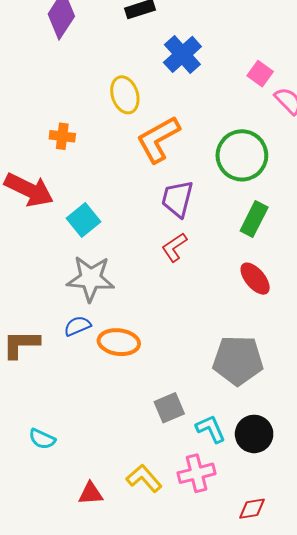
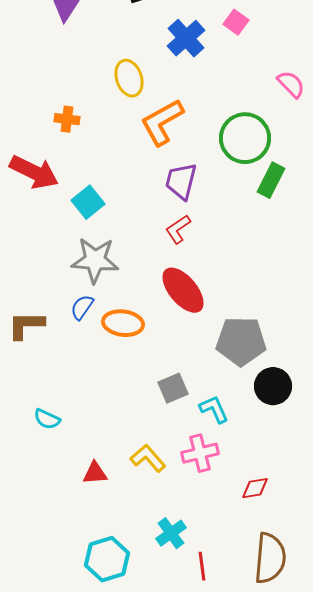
pink square: (260, 74) -> (236, 22), moved
green rectangle: (254, 219) -> (271, 180), moved
red ellipse: (255, 279) -> (183, 290), moved, size x1.4
blue semicircle: (77, 326) -> (82, 307), turned -32
black circle: (254, 434) -> (273, 386), moved

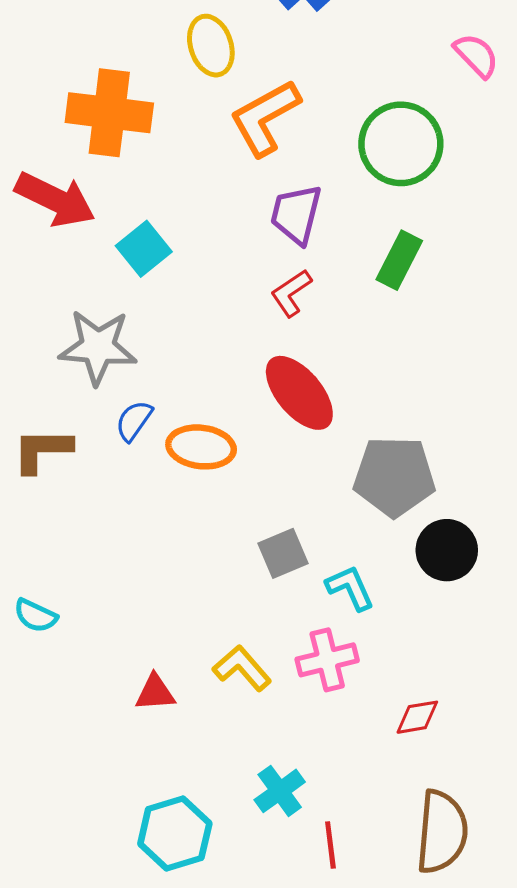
orange cross: (67, 119) -> (109, 113), size x2.0
green rectangle: (271, 180) -> (399, 260), moved
gray star: (95, 260) -> (98, 347), moved
cyan semicircle: (47, 419) -> (36, 616), moved

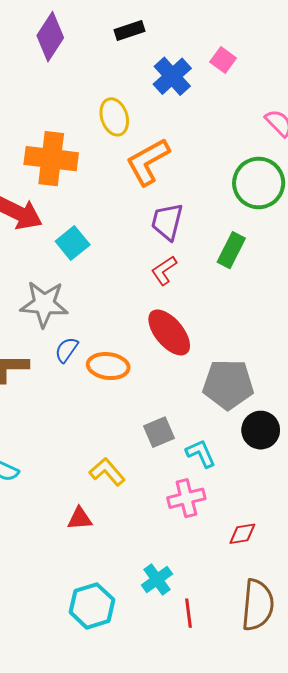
green circle: (401, 144) -> (259, 183), moved
yellow L-shape: (242, 668) -> (107, 472), moved

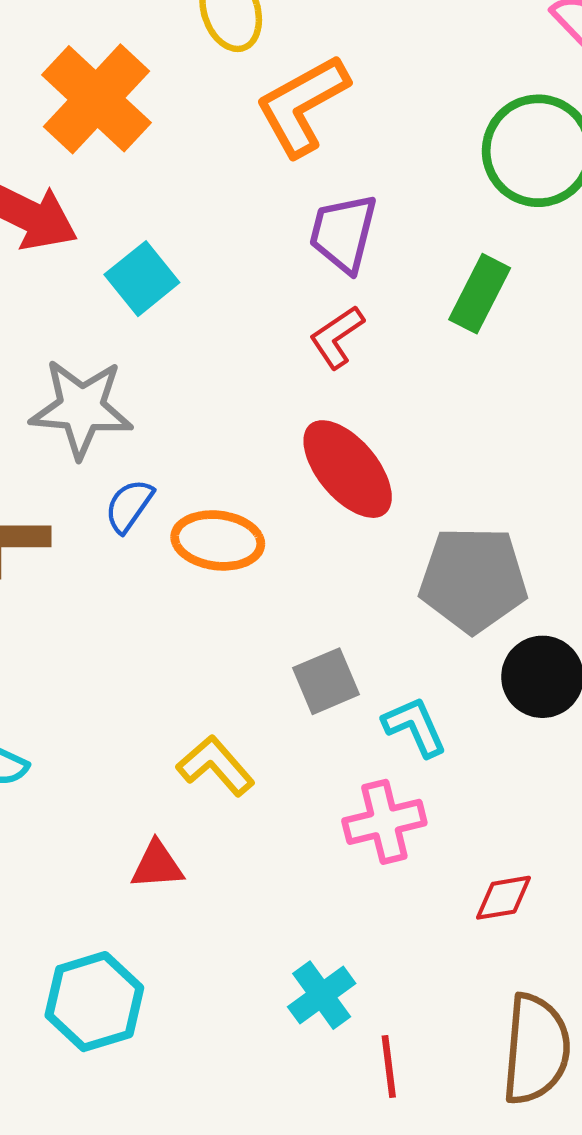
orange cross: (51, 159) -> (97, 99), turned 36
cyan hexagon: (92, 606) -> (94, 1002), moved

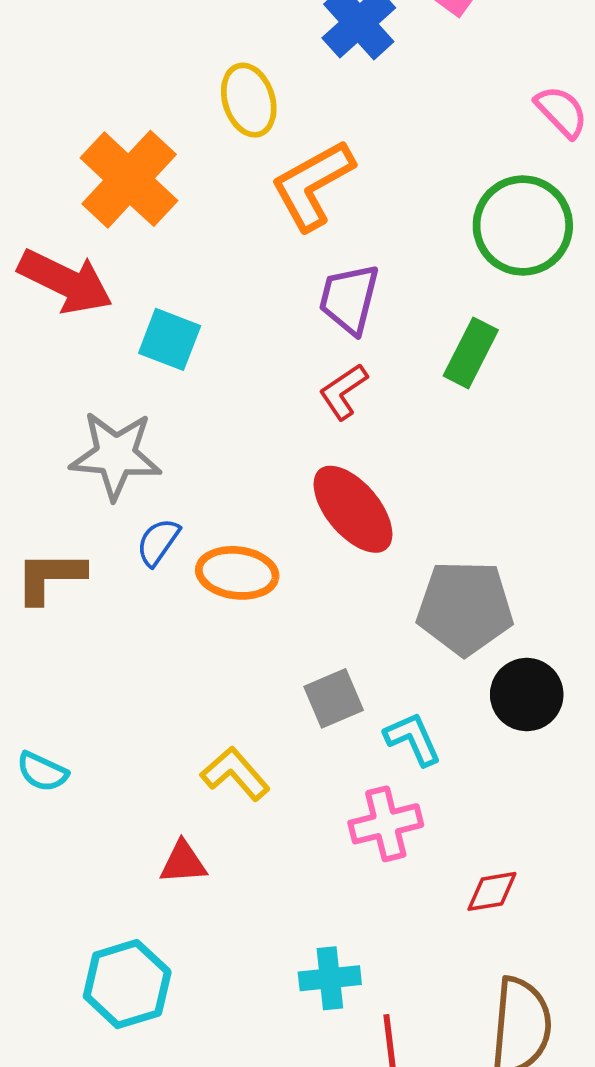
cyan square: (142, 279) -> (170, 339), turned -30
cyan cross: (322, 995) -> (330, 978), turned 30

